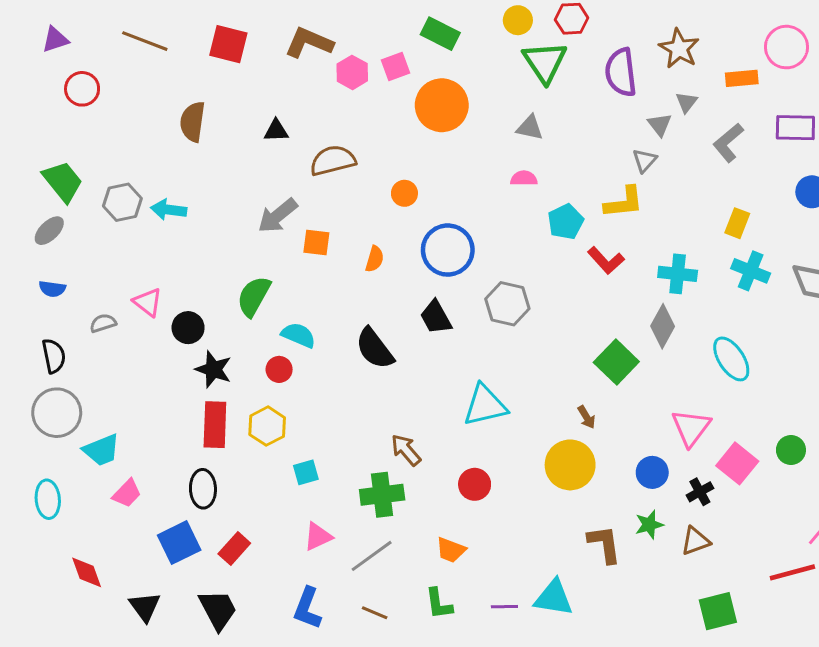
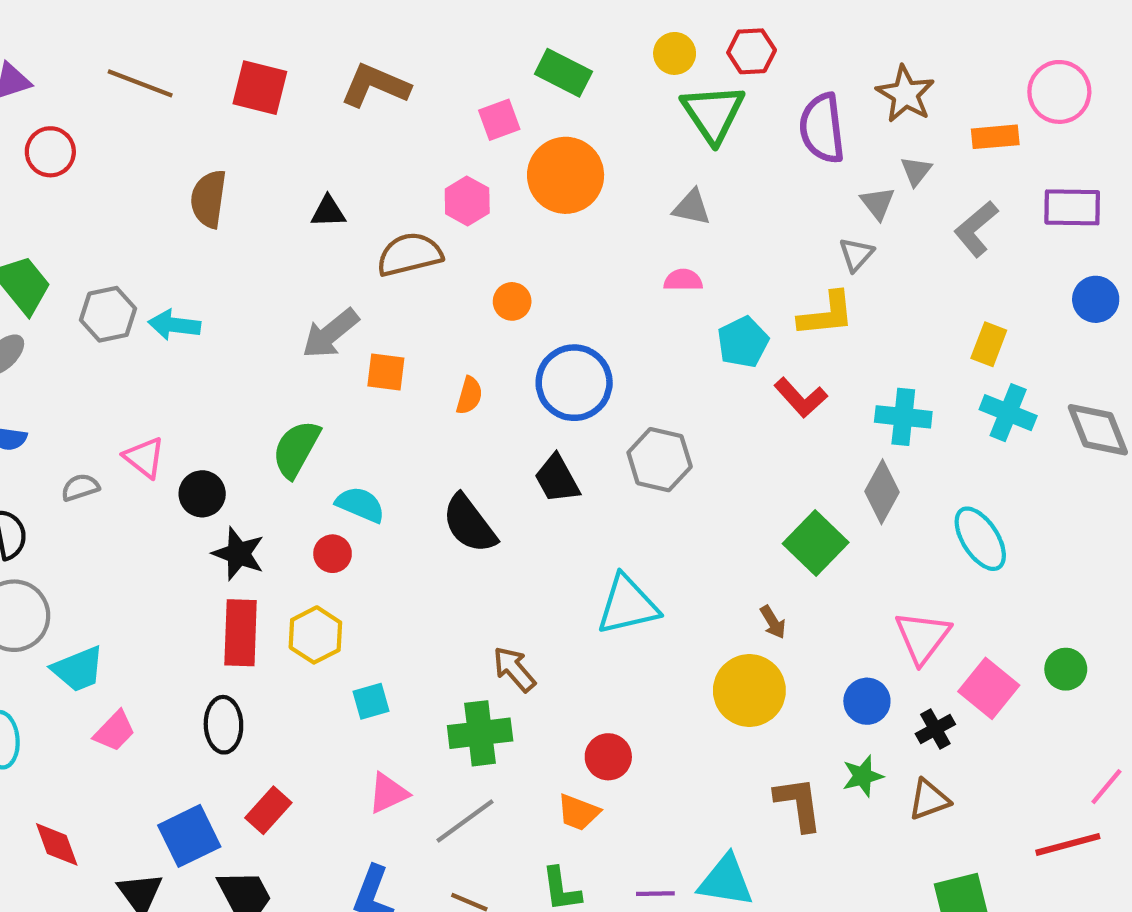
pink hexagon: (352, 72) -> (467, 201), moved
red circle: (475, 484) -> (608, 757), moved
blue square: (179, 543) -> (189, 836), moved

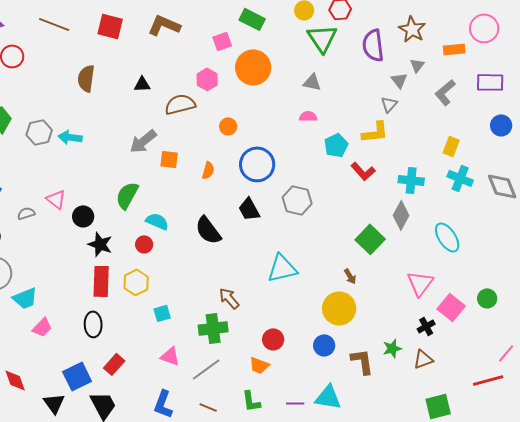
blue circle: (867, 701) -> (324, 345), moved
pink triangle: (388, 793) -> (170, 356), turned 45

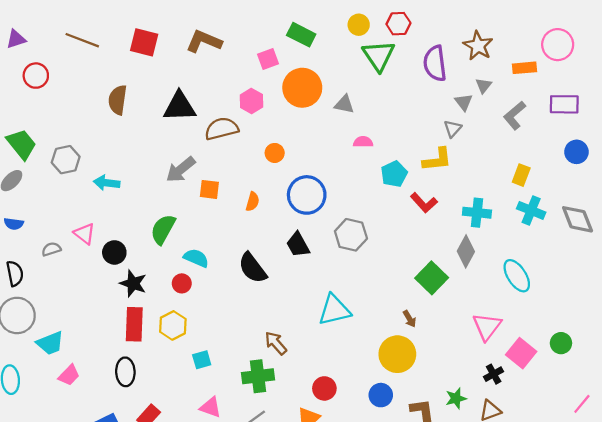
gray triangle: (312, 82) -> (344, 104), moved
black triangle: (142, 84) -> (180, 107), size x1.8
cyan arrow: (70, 137) -> (107, 183), moved

